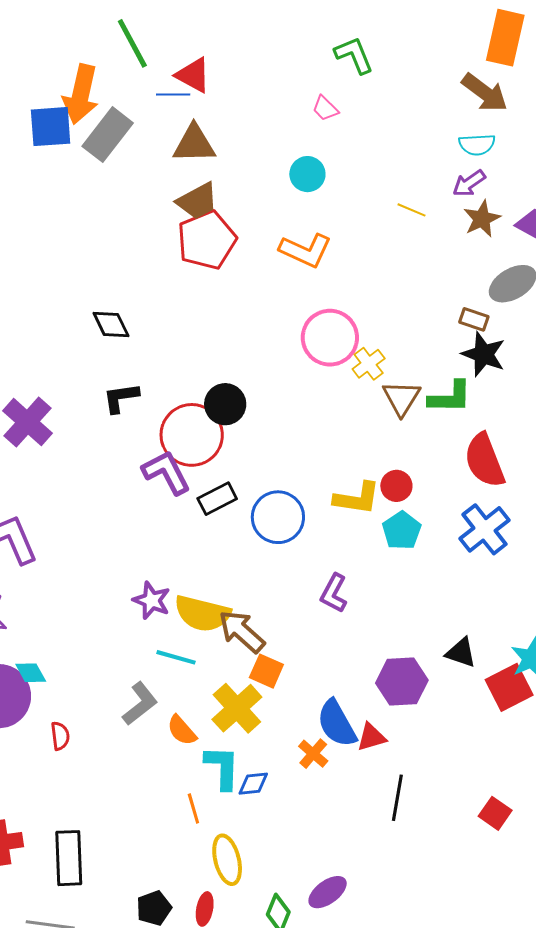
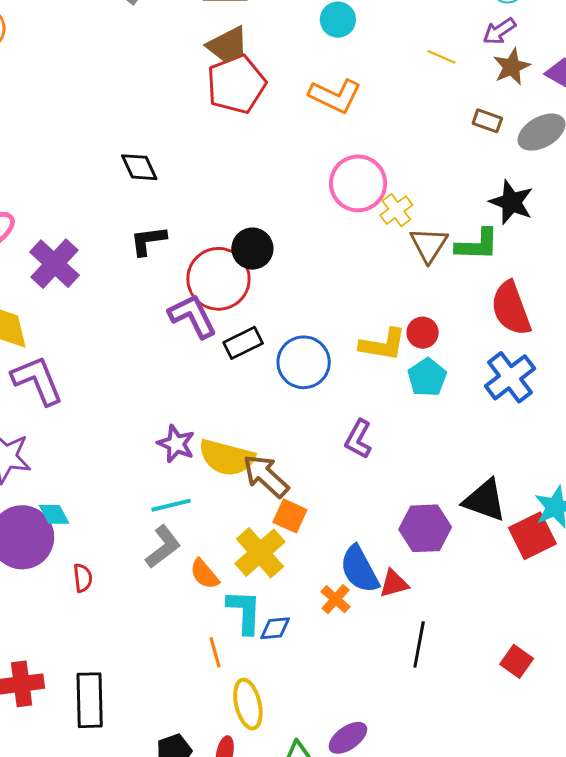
brown rectangle: (474, 319) -> (487, 121), moved
black triangle: (461, 653) -> (485, 500), size x1.4
cyan line: (176, 657) -> (171, 505), moved, turned -30

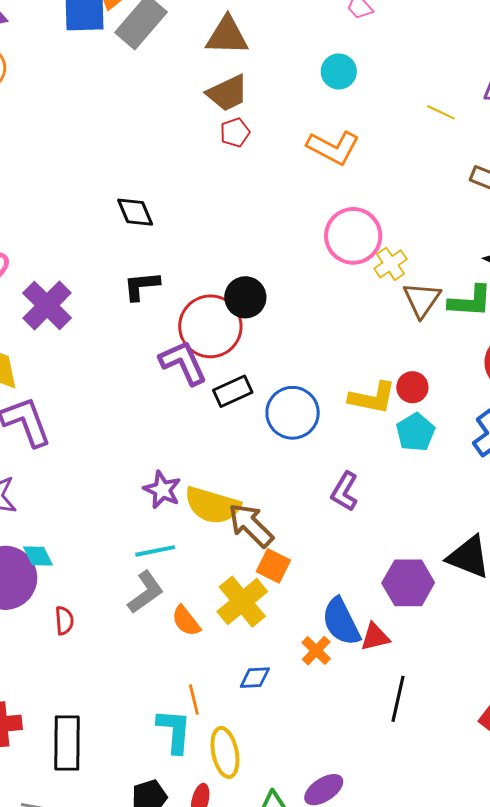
red pentagon: (236, 84) -> (235, 132), size x0.5
cyan L-shape: (244, 612) -> (174, 731), moved

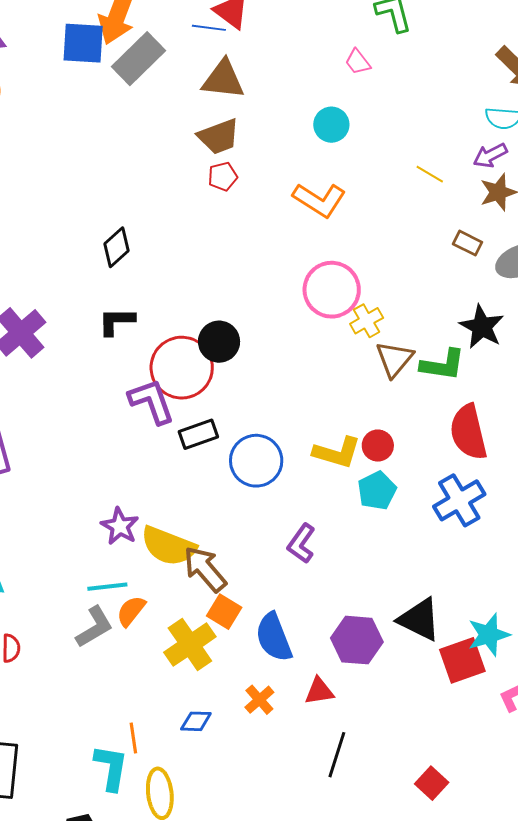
black diamond: (135, 212) -> (117, 247), turned 66
orange semicircle: (186, 621) -> (131, 611), moved, turned 72
blue semicircle: (341, 622) -> (274, 637), moved

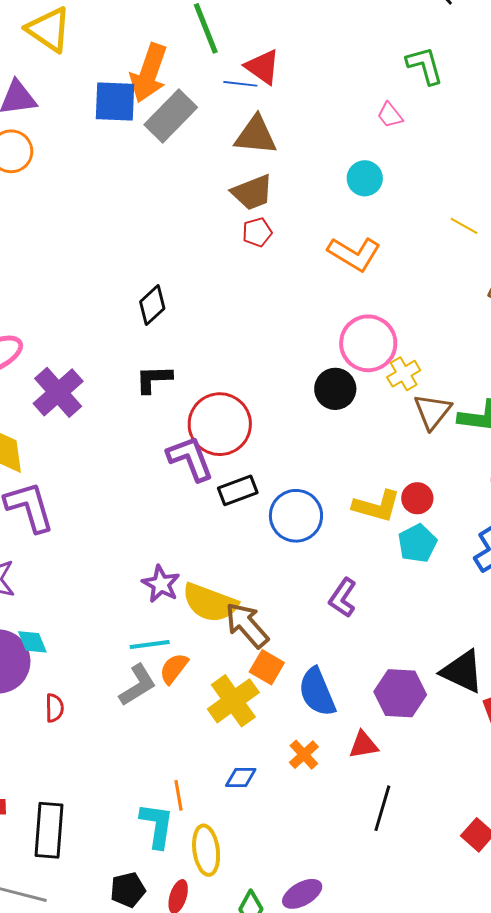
black circle: (219, 342) -> (335, 389), moved

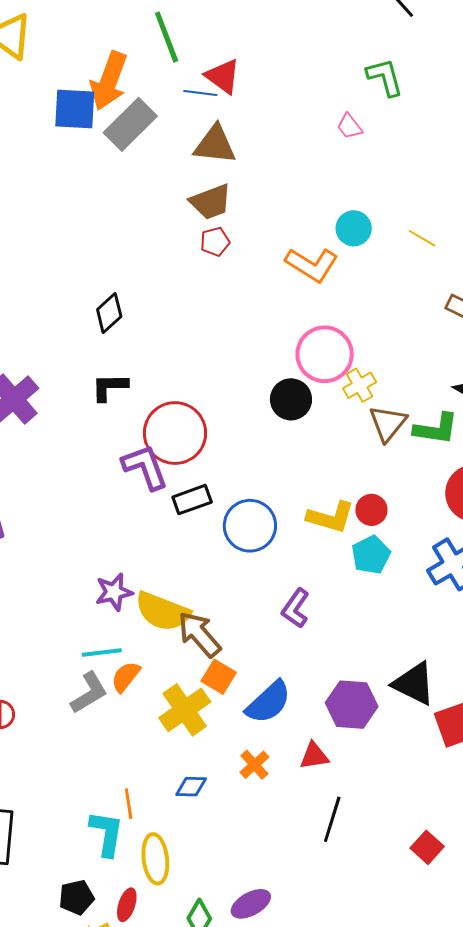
cyan circle: (365, 178) -> (354, 228), moved
purple star: (161, 584) -> (114, 592), turned 30
blue semicircle: (317, 692) -> (268, 702), turned -111

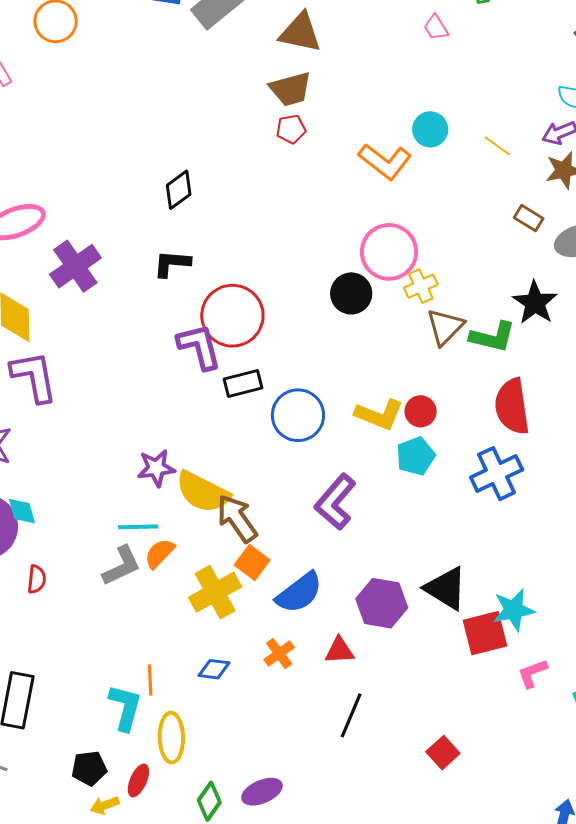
purple L-shape: (296, 608) -> (335, 502), size x1.4

